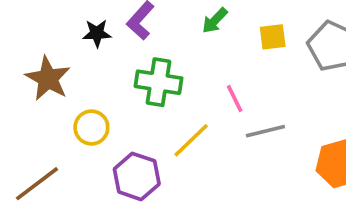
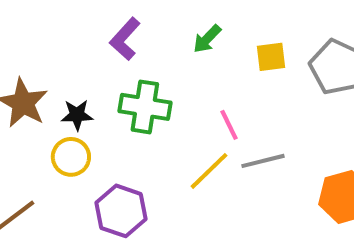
black star: (97, 33) -> (77, 115), moved
yellow line: (191, 140) -> (209, 171), moved

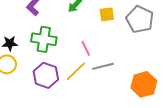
purple hexagon: (121, 211) -> (46, 75), moved

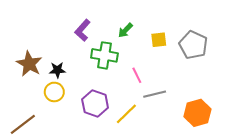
green cross: (44, 39) -> (104, 55), moved
yellow line: (76, 71) -> (126, 114), moved

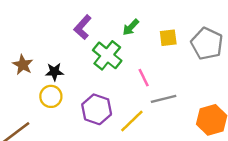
green cross: (104, 55) -> (107, 55), turned 30
brown star: (29, 64) -> (23, 65), size x0.7

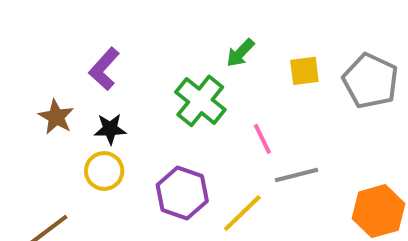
purple L-shape: (83, 27) -> (104, 69), moved

